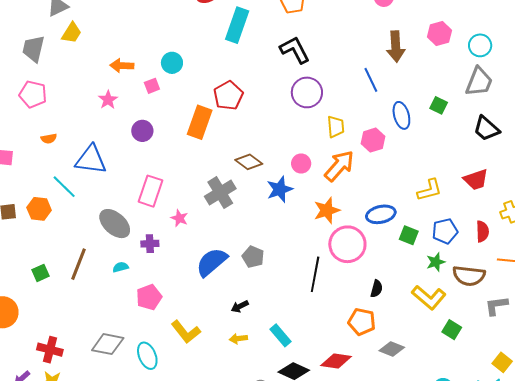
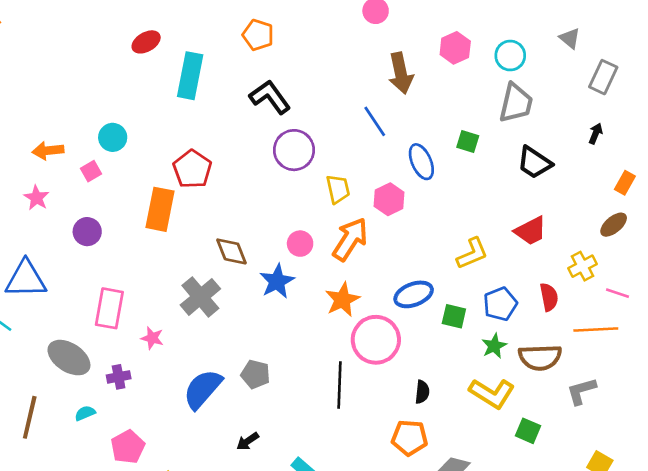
brown diamond: (249, 162) -> (232, 251), turned 40

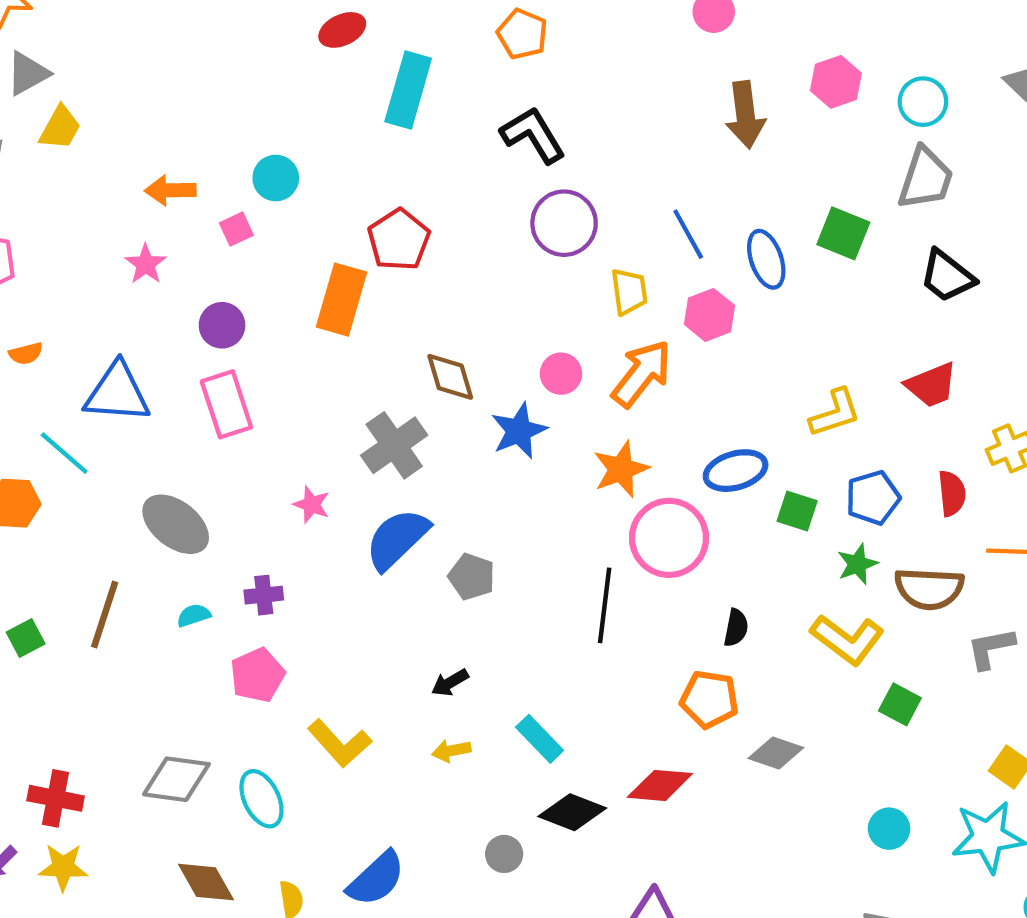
blue line: (375, 121) -> (688, 234), moved
green square: (468, 142) -> (843, 233), size x1.4
pink rectangle: (109, 308) -> (226, 404), moved, turned -33
purple cross: (119, 377) -> (264, 595), moved
blue semicircle: (203, 389) -> (397, 539), moved

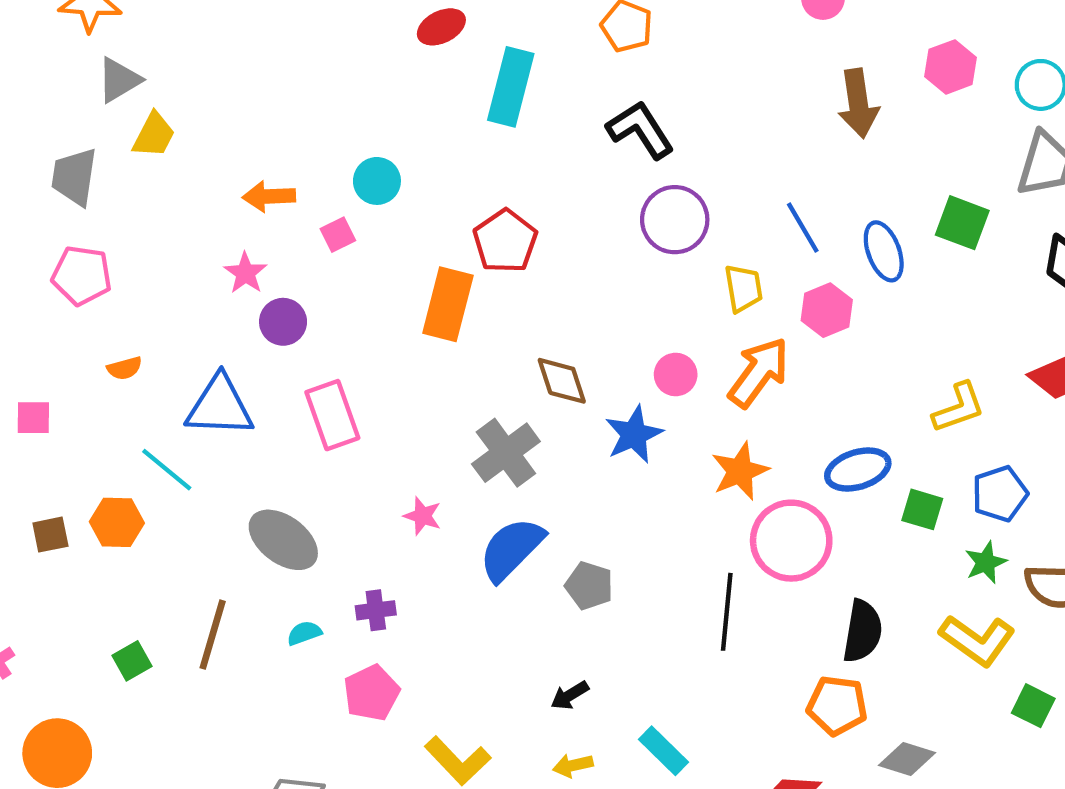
purple circle: (222, 325) -> (283, 322), moved
black semicircle: (736, 628) -> (863, 631), size x1.6

